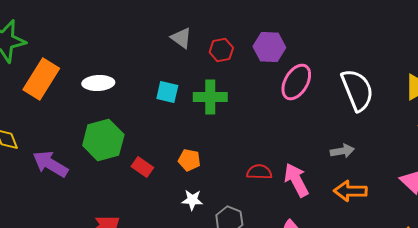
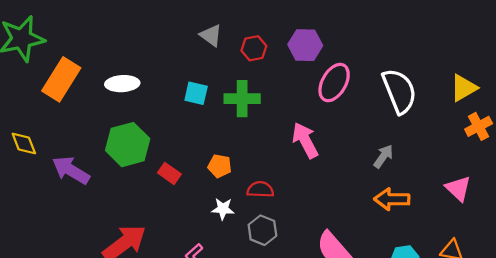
gray arrow: (342, 151) -> (383, 156), turned -45
red semicircle: (259, 172) -> (260, 190), moved
pink arrow: (296, 180) -> (305, 140), moved

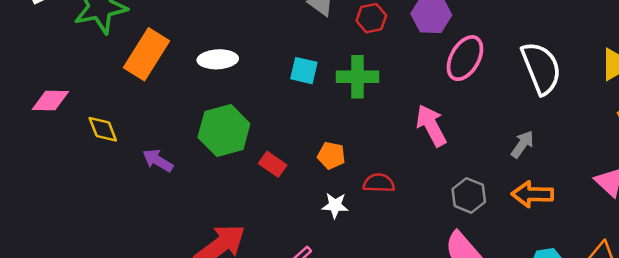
purple arrow: (71, 170) -> (158, 160), size x0.7
gray hexagon: (262, 230) -> (469, 195), moved

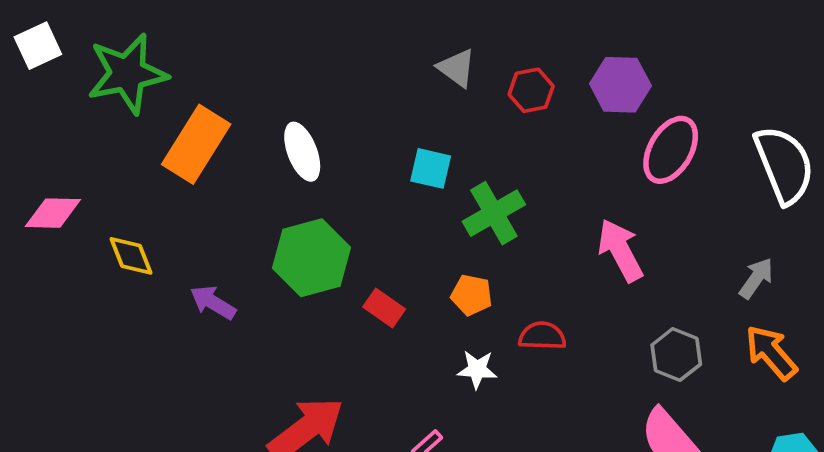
white ellipse: (218, 59) -> (302, 152), turned 72
green cross: (358, 77) -> (494, 213), moved, turned -30
orange arrow: (532, 194) -> (771, 353), turned 48

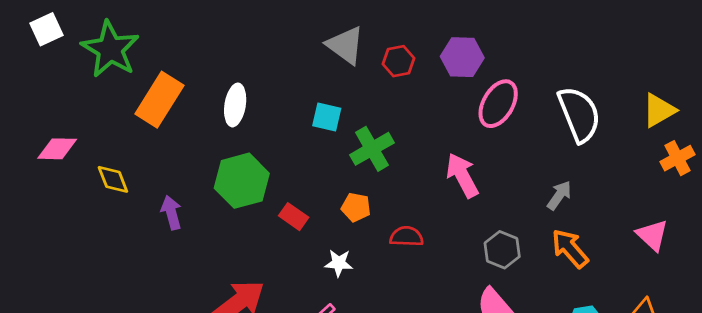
gray triangle: (457, 68) -> (345, 45), size x1.4
green star: (127, 74) -> (110, 49), turned -30
white ellipse: (302, 152) -> (235, 105), turned 30
purple arrow: (213, 302) -> (171, 213), turned 44
white star: (477, 369) -> (339, 263), moved

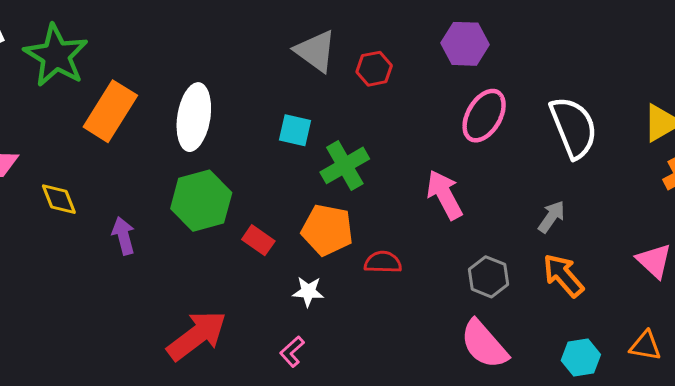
purple hexagon: (462, 57) -> (465, 44), moved
white ellipse: (235, 105) -> (194, 117), size x1.4
orange pentagon: (356, 207) -> (327, 230), size x1.6

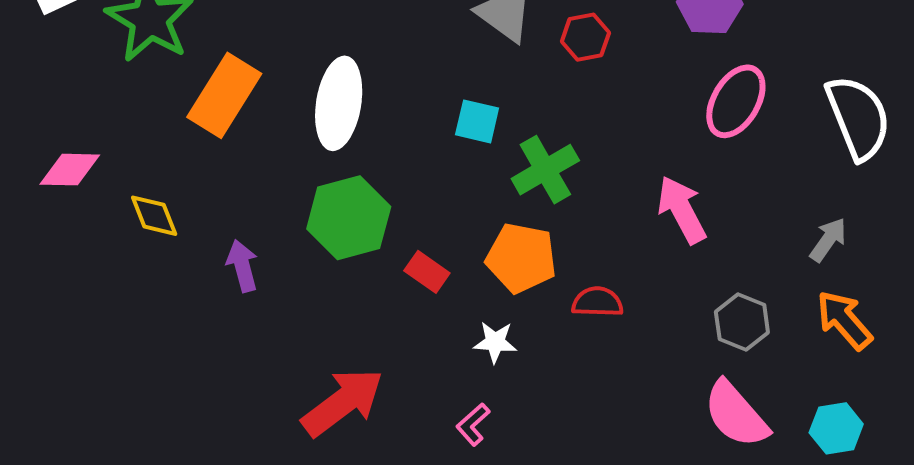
cyan hexagon: (581, 357) -> (836, 428), moved

